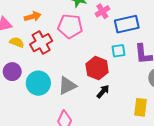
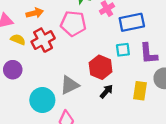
cyan circle: (38, 83) -> (42, 100), moved
yellow rectangle: (140, 107) -> (140, 91), moved

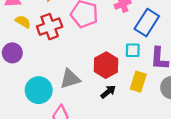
blue rectangle: (132, 22) -> (147, 23), turned -55
yellow rectangle: (140, 91) -> (138, 82), moved

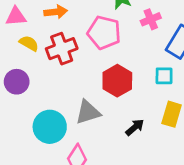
red hexagon: (106, 65) -> (117, 81), moved

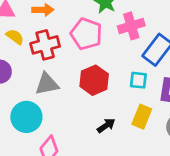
pink cross: (151, 19) -> (131, 26), size x1.4
gray triangle: (88, 112) -> (47, 84), moved

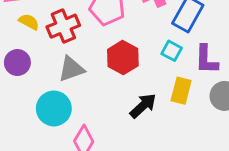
cyan square: (138, 80) -> (172, 51), turned 30
black arrow: (106, 126) -> (143, 106), size x1.4

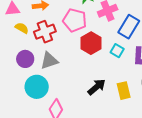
red hexagon: (123, 58) -> (91, 43), moved
purple circle: (17, 63) -> (25, 59), moved
yellow rectangle: (181, 91) -> (124, 91), moved, turned -30

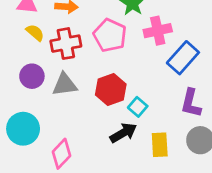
red hexagon: (91, 43) -> (111, 90), moved
cyan square: (117, 51) -> (138, 107), moved
cyan circle: (37, 87) -> (23, 129), moved

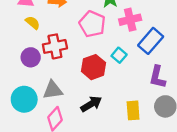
red cross: (66, 44) -> (55, 46), moved
gray triangle: (65, 85) -> (53, 90), moved
cyan square: (138, 107) -> (119, 55), moved
black arrow: (123, 133) -> (91, 104), moved

